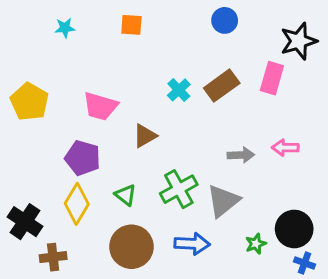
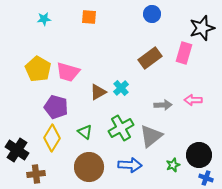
cyan cross: (179, 90) -> (121, 88), moved
yellow pentagon: (29, 102) -> (38, 69), moved

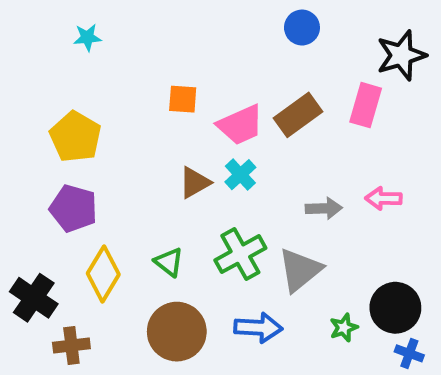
orange square: (89, 17) -> (183, 99), moved
pink trapezoid: (68, 72) -> (240, 125), moved, turned -40
purple pentagon: (56, 107) -> (73, 208), moved

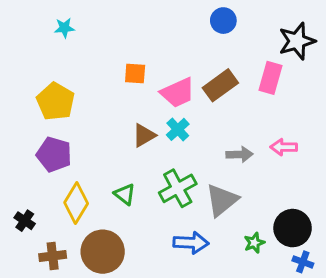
black cross: (34, 298) -> (25, 221), size x0.6
brown circle: (177, 332) -> (103, 252), moved

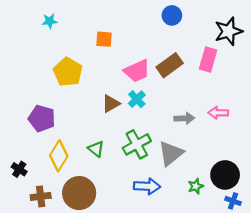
orange square: (135, 74) -> (104, 39), moved
yellow pentagon: (56, 101) -> (68, 72), moved

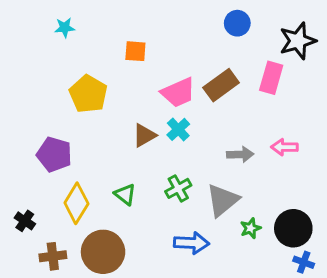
blue circle: (172, 15) -> (237, 23), moved
green cross: (137, 144) -> (178, 188), size x0.7
green star: (196, 186) -> (251, 228), moved

